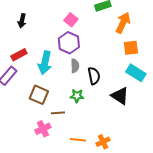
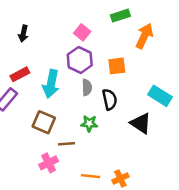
orange square: (131, 48) -> (117, 66), moved

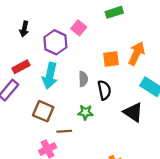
orange arrow: (144, 36) -> (137, 53), moved
purple hexagon: (80, 60) -> (55, 42), moved

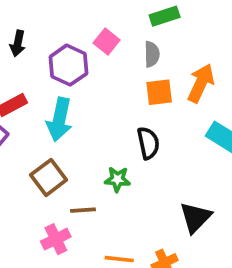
gray semicircle: (83, 79) -> (152, 54), moved
brown square: (43, 111) -> (49, 177), turned 30
black triangle: (133, 112) -> (195, 217), moved, turned 40

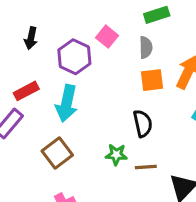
brown line: (83, 210) -> (146, 167), moved

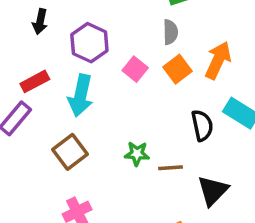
pink square: (107, 37) -> (135, 69), moved
orange square: (152, 80) -> (177, 69), turned -30
black semicircle: (143, 124) -> (202, 125), moved

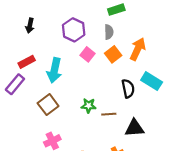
purple hexagon: (89, 43) -> (74, 30), moved
black triangle: (213, 191) -> (134, 128), turned 42

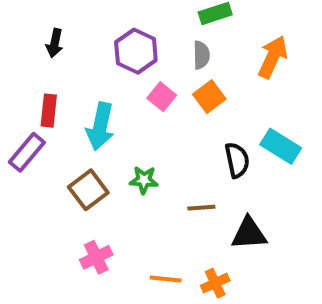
orange arrow: (138, 49) -> (273, 57), moved
red rectangle: (27, 62) -> (49, 111), turned -56
green star: (89, 106) -> (144, 180), moved

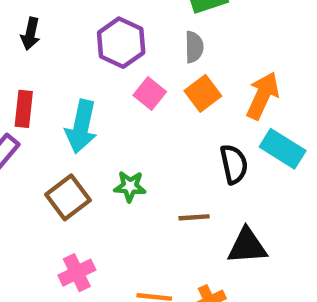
orange arrow: (273, 57) -> (263, 96), moved

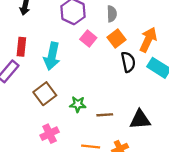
black semicircle: (234, 164) -> (128, 62), moved
green star: (130, 186) -> (78, 104), moved
brown line: (194, 217) -> (105, 115), moved

